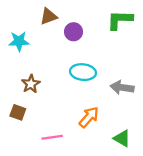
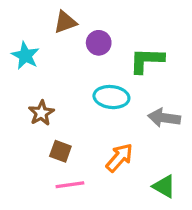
green L-shape: (120, 20) -> (147, 60), moved
cyan star: (19, 41) -> (25, 56), turned 30
brown square: (18, 112) -> (60, 151), moved

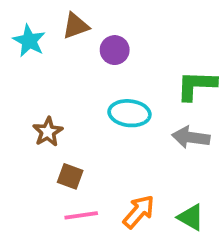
cyan star: (25, 56) -> (29, 41), moved
green L-shape: (147, 60) -> (196, 85), moved
orange arrow: (119, 158) -> (139, 212), moved

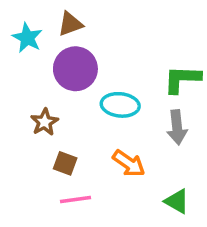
purple circle: (115, 50) -> (75, 69), moved, size x1.6
gray arrow: (191, 137) -> (177, 127), turned -104
orange arrow: (139, 212) -> (129, 163), moved, turned 84

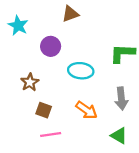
brown triangle: (70, 24) -> (70, 14), moved
purple circle: (75, 69) -> (51, 46), size x0.7
gray arrow: (177, 127) -> (121, 99), moved

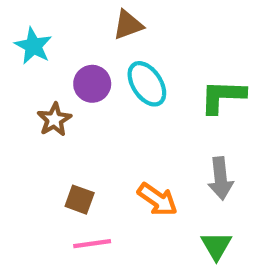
cyan ellipse: (81, 71) -> (147, 84), moved, turned 50
brown star: (30, 82) -> (54, 120), moved
green triangle: (119, 136) -> (216, 246), turned 30

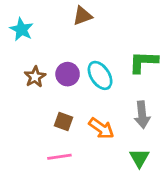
purple circle: (92, 84) -> (68, 74), moved
cyan ellipse: (147, 84) -> (100, 75), moved
brown square: (80, 200) -> (63, 122), moved

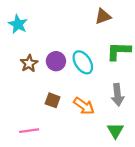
brown triangle: (82, 16) -> (103, 16), moved
pink line: (59, 157) -> (29, 131), moved

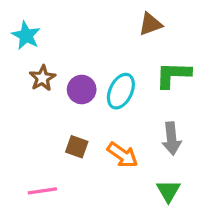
cyan ellipse: (83, 62) -> (121, 91), turned 60
brown star: (29, 63) -> (42, 78), moved

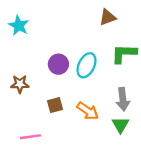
brown star: (42, 78) -> (20, 84), moved, turned 30
brown square: (77, 147) -> (55, 105), turned -35
green triangle: (168, 191) -> (120, 125), moved

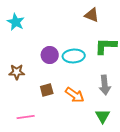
brown triangle: (108, 17) -> (92, 15), turned 42
cyan ellipse: (87, 65) -> (74, 56), turned 60
green triangle: (120, 125) -> (103, 116), moved

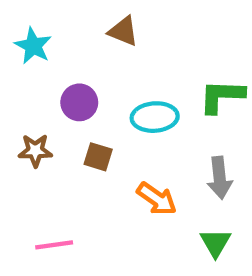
brown triangle: (92, 15) -> (123, 31), moved
purple circle: (50, 55) -> (79, 102), moved
brown square: (47, 90) -> (98, 157), moved, turned 32

